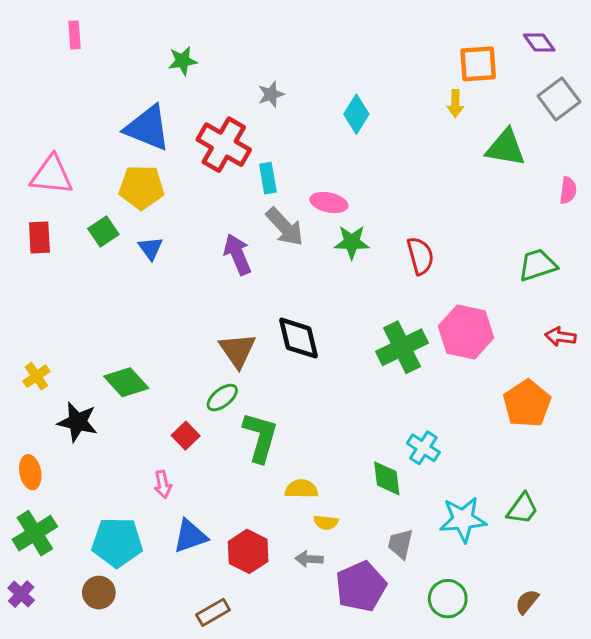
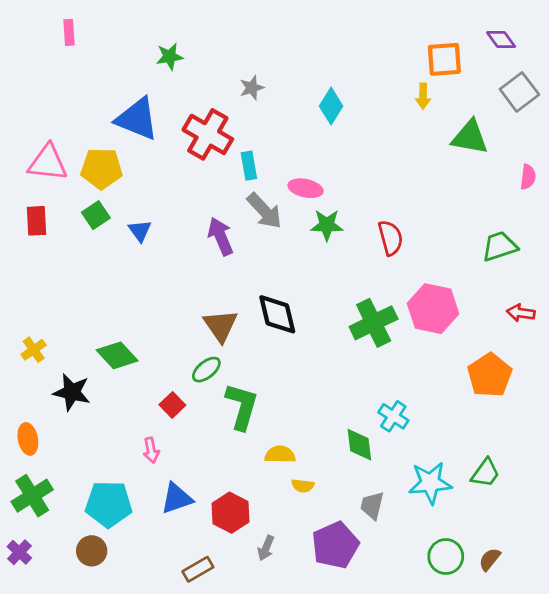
yellow pentagon: (141, 187) -> (102, 168), moved
gray arrow: (309, 559) -> (266, 548), moved, turned -70
green circle: (448, 599) -> (446, 557), moved

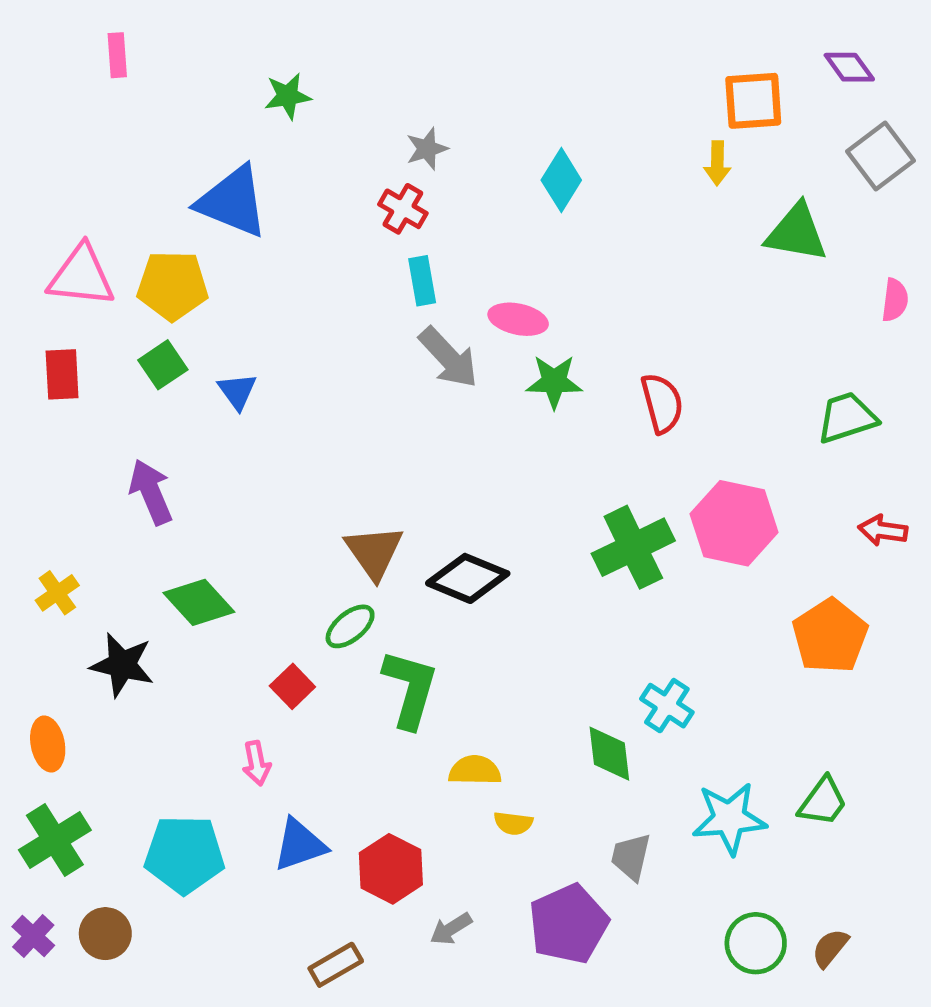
red cross: (208, 134) -> (403, 209), moved, size x0.6
purple arrow: (221, 236) -> (151, 492), moved
black diamond: (277, 314) -> (468, 578), moved, turned -54
gray arrow: (266, 548) -> (451, 929), turned 35
brown circle: (92, 551) -> (105, 934), moved

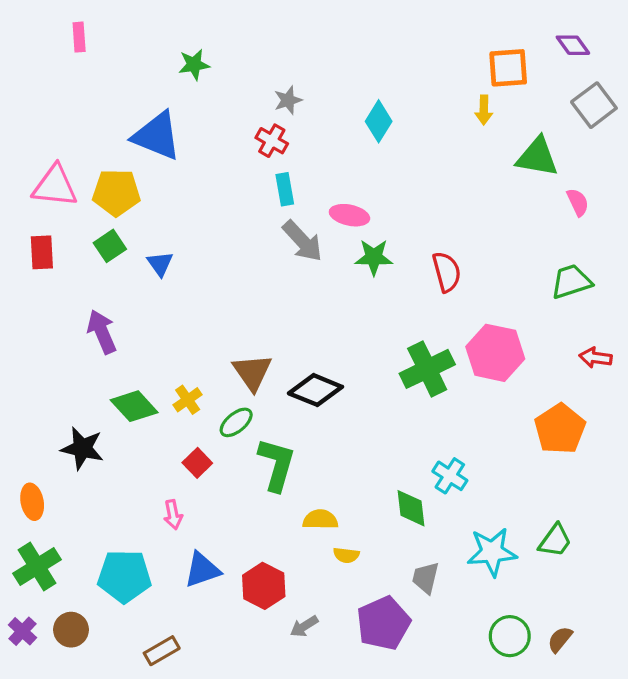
pink semicircle: (895, 300) -> (578, 202), moved, turned -32
yellow cross: (57, 593) -> (188, 400), moved
brown rectangle: (336, 965) -> (162, 651), moved

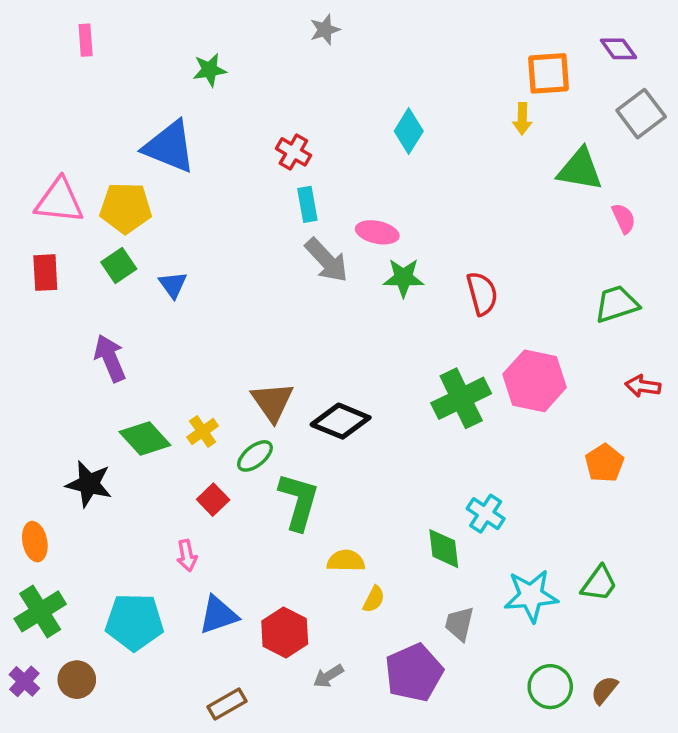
gray star: (288, 100) -> (325, 30), moved
orange pentagon: (560, 429) -> (604, 463), size x0.7
yellow semicircle: (346, 555) -> (374, 599), turned -70
brown rectangle: (162, 651) -> (227, 704), moved

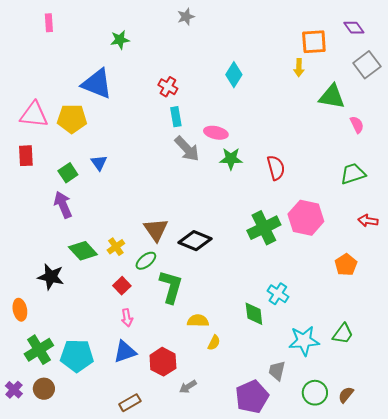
green square: (119, 266) -> (68, 173), moved
pink arrow: (187, 556) -> (127, 318), moved
green cross: (40, 611) -> (39, 350), moved
gray trapezoid: (459, 624) -> (277, 371), moved
purple pentagon: (414, 673) -> (252, 397), moved

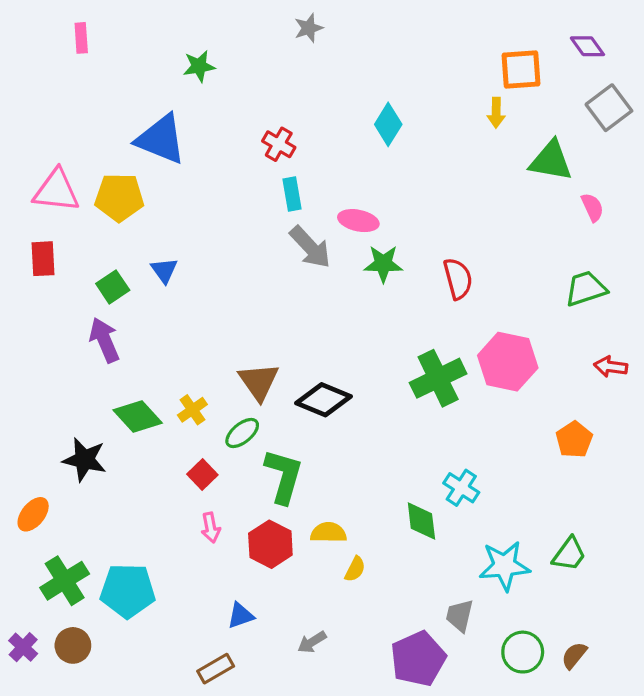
orange ellipse: (20, 310) -> (33, 514), turned 50
blue triangle: (125, 352) -> (241, 616), moved, size x0.7
red hexagon: (163, 362) -> (270, 544), moved

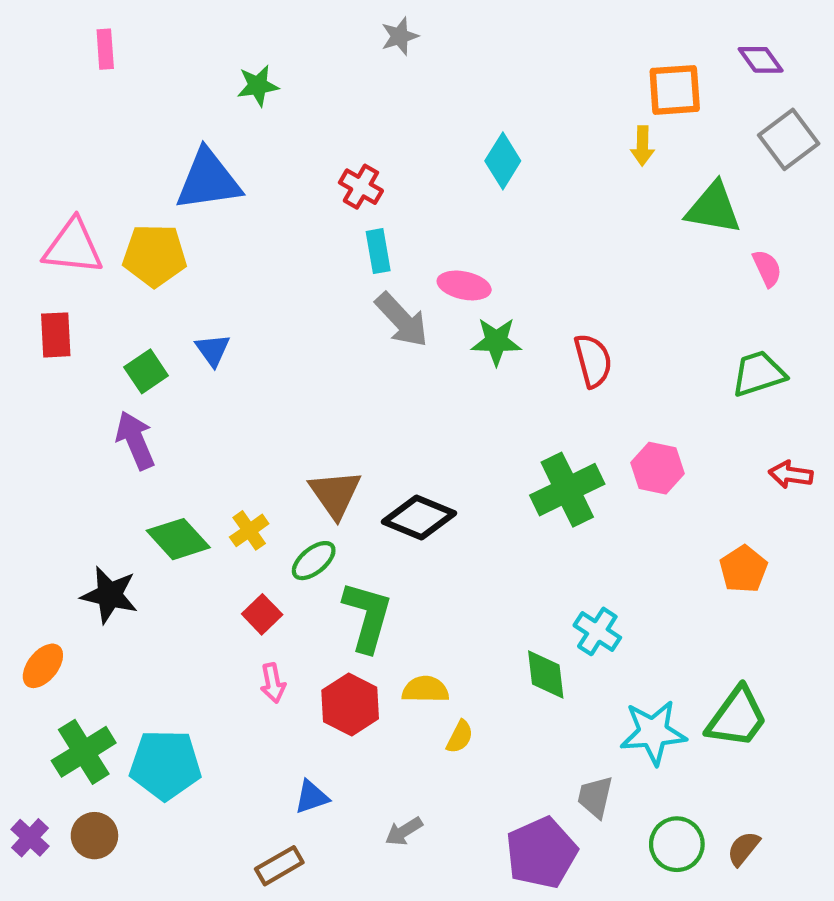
blue triangle: (161, 139) -> (208, 180), turned -30
pink hexagon: (508, 362) -> (657, 468), size x0.7
green trapezoid: (569, 554) -> (737, 717), size x1.4

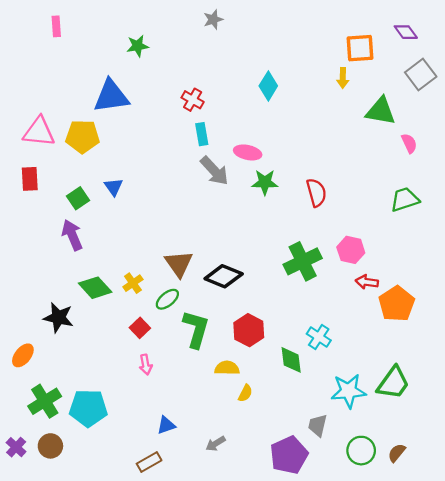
red arrow: (791, 475) -> (367, 282), moved
orange pentagon: (743, 569) -> (397, 304), size x1.4
red hexagon: (350, 705) -> (249, 330), moved

